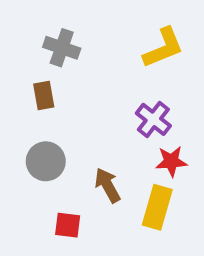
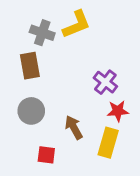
yellow L-shape: (163, 48) -> (77, 24), moved
brown rectangle: (44, 96) -> (30, 66), size x1.4

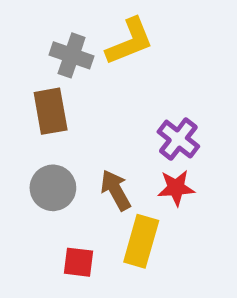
red star: (118, 111) -> (176, 188), moved
brown arrow: (74, 127) -> (116, 190), moved
yellow rectangle: (108, 143) -> (141, 241), moved

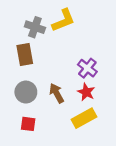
red star: (176, 188) -> (86, 92), turned 30
yellow rectangle: (141, 241) -> (84, 118), moved, turned 45
red square: (78, 262) -> (28, 124), moved

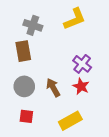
yellow L-shape: (63, 20) -> (75, 19), moved
yellow rectangle: (84, 118) -> (70, 121), moved

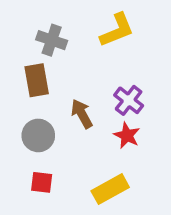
brown arrow: (53, 87) -> (82, 114), moved

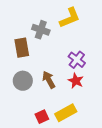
gray cross: (52, 40) -> (41, 30), moved
brown arrow: (82, 114) -> (49, 80), moved
red square: (42, 182) -> (42, 117), moved, turned -32

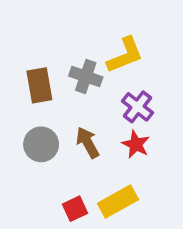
yellow L-shape: (70, 18) -> (125, 55), moved
gray cross: (41, 30) -> (86, 76), moved

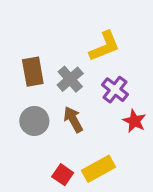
gray cross: (86, 76) -> (70, 79), moved, turned 30
red star: (136, 144) -> (134, 121), moved
red square: (75, 209) -> (63, 175), turned -30

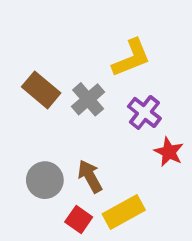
brown rectangle: (33, 72) -> (41, 90), turned -40
brown arrow: (73, 119) -> (90, 176), moved
gray circle: (34, 121) -> (45, 180), moved

